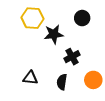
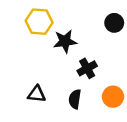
black circle: (82, 18) -> (114, 23), moved

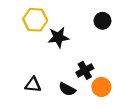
black cross: (87, 68) -> (85, 70), moved
black semicircle: (75, 99) -> (67, 89), turned -70

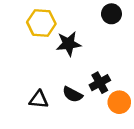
black circle: (102, 21) -> (111, 14), moved
black semicircle: (67, 89) -> (72, 94), moved

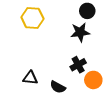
black star: (69, 44) -> (80, 32), moved
black semicircle: (72, 94) -> (58, 87), moved

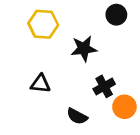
black star: (80, 32) -> (84, 49), moved
black triangle: (30, 78) -> (41, 84), moved

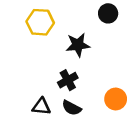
black triangle: (41, 84) -> (41, 107), moved
black cross: (104, 86) -> (68, 80), moved

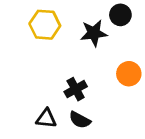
black star: (78, 45) -> (94, 33), moved
orange circle: (116, 99) -> (129, 74), moved

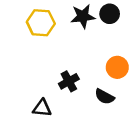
black star: (94, 33) -> (83, 16), moved
black semicircle: (80, 120) -> (105, 97), moved

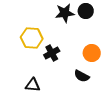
yellow hexagon: (41, 23) -> (32, 38), moved
black cross: (69, 81) -> (52, 53), moved

